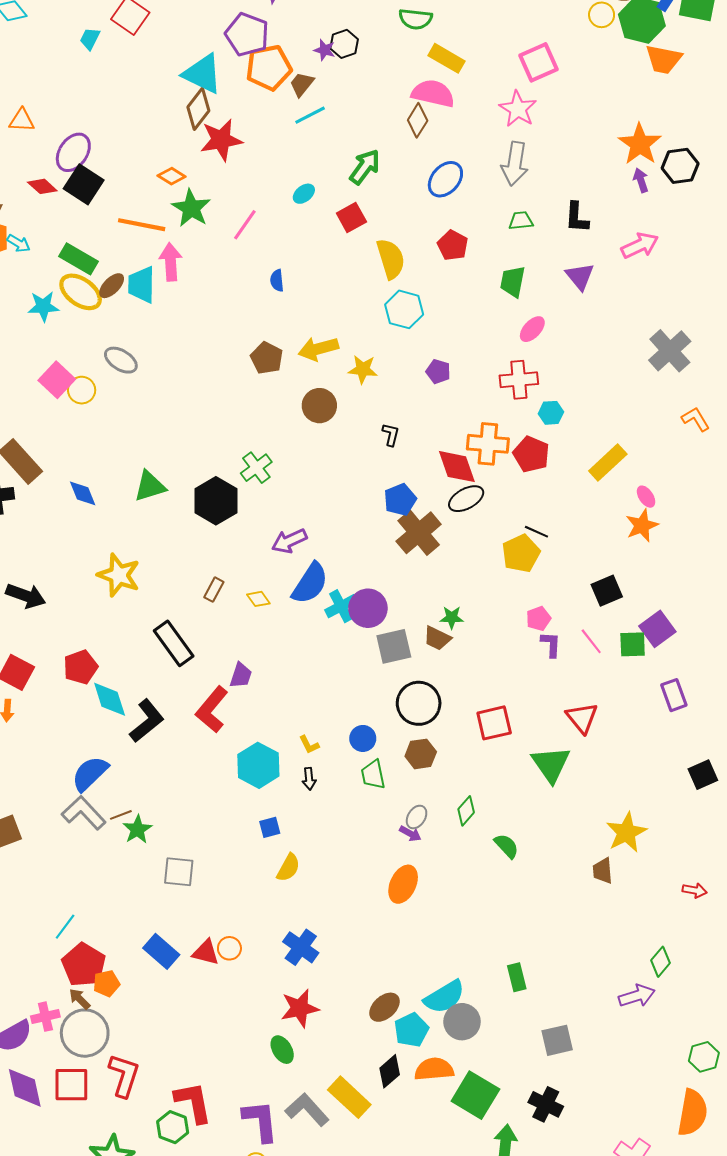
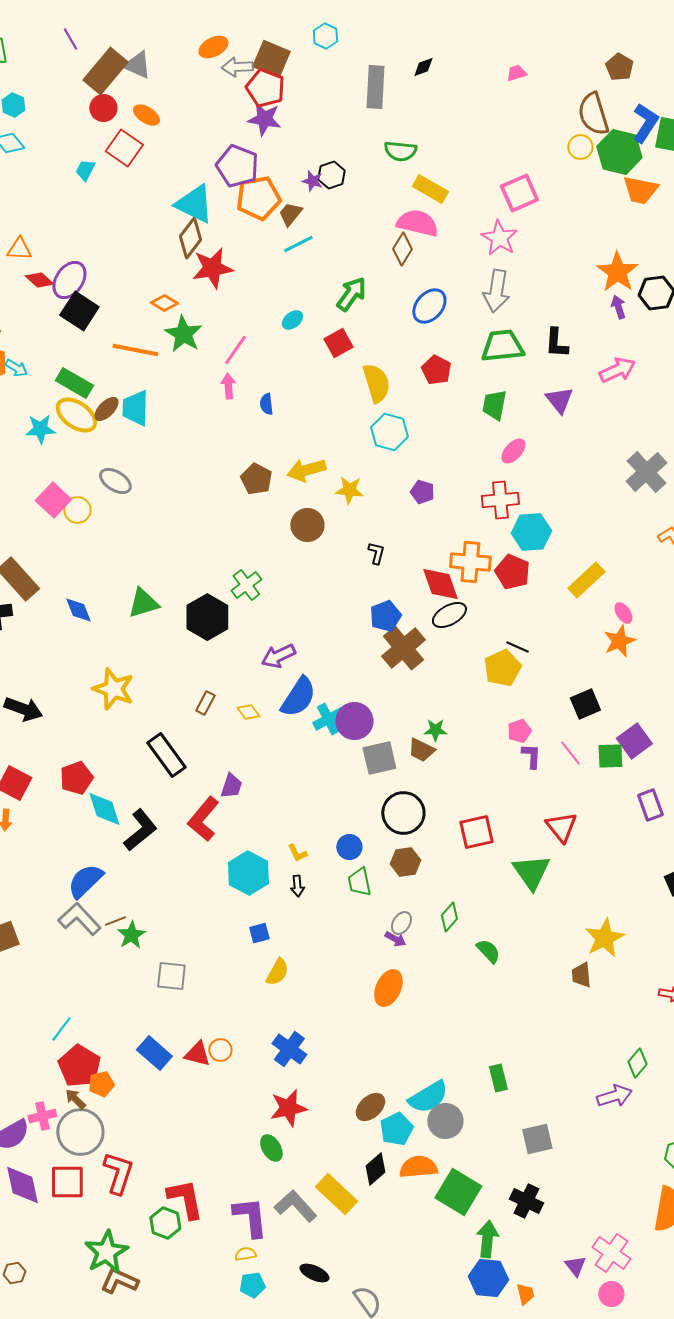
red diamond: (42, 186) -> (39, 280), moved
green trapezoid: (521, 221) -> (502, 346), size x1.8
pink arrow: (171, 262) -> (228, 386), moved, size x0.7
cyan hexagon: (551, 413) -> (531, 532), size x1.6

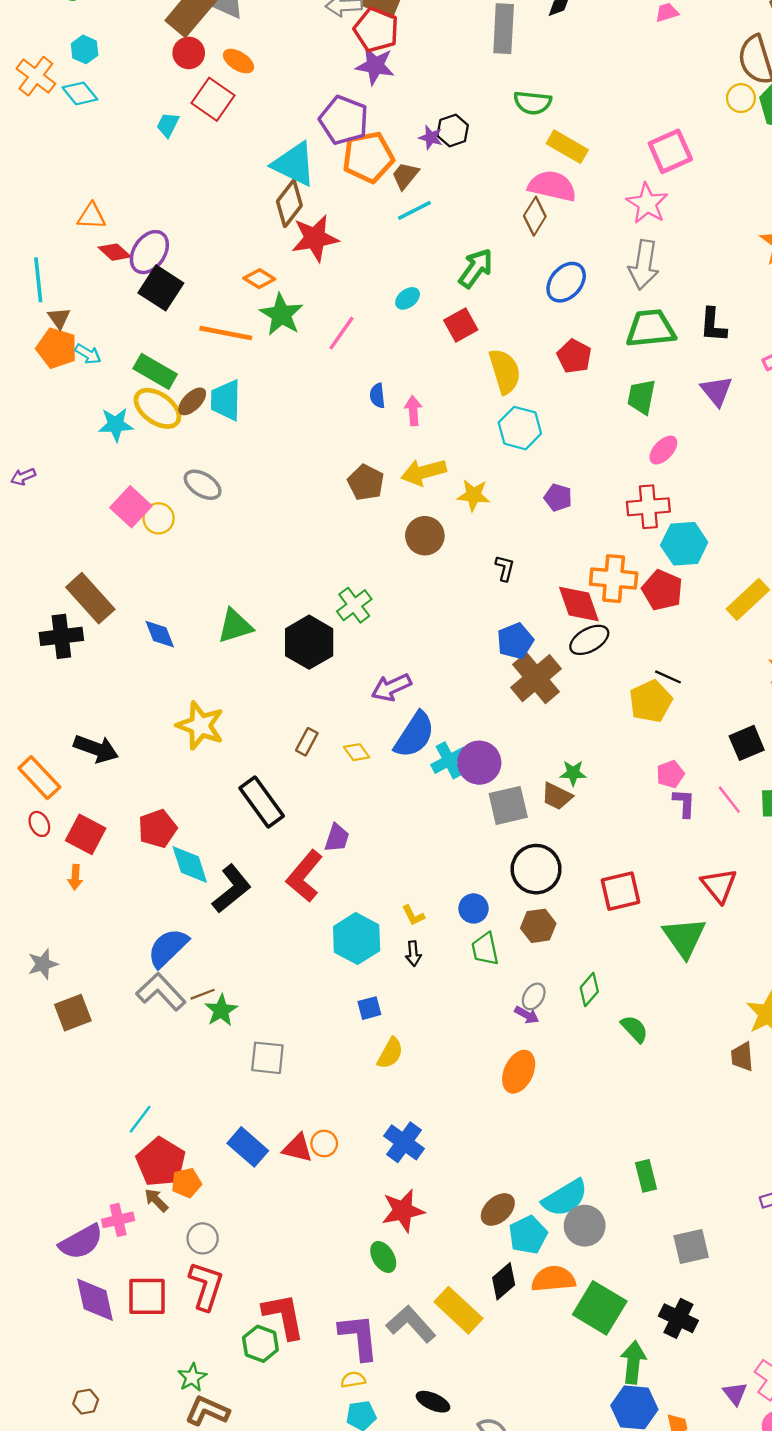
pink arrow: (228, 386) -> (413, 411), moved
gray circle: (80, 1132) -> (203, 1238), moved, size x0.6
green star: (106, 1252) -> (192, 1377), size x0.6

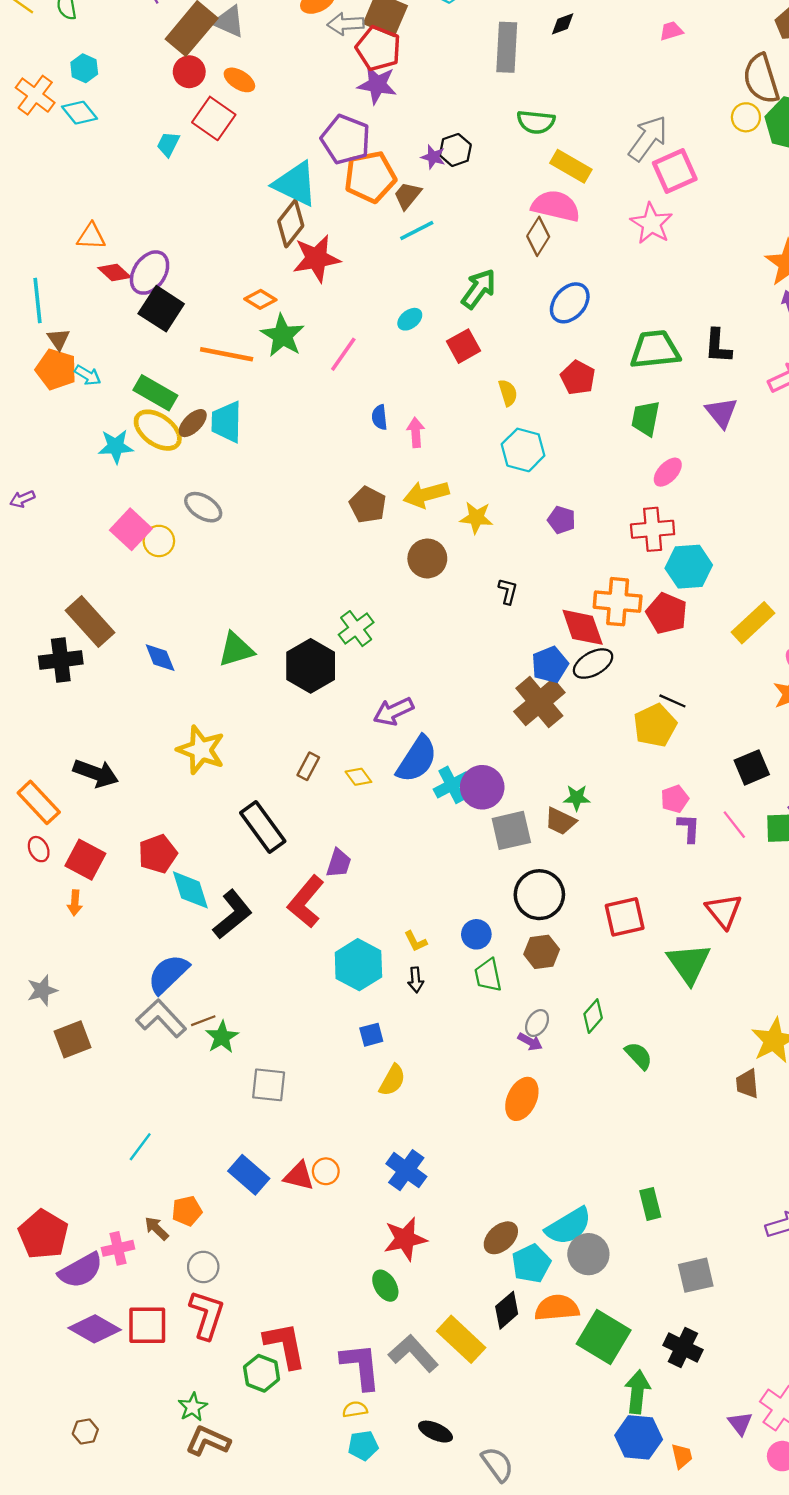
gray arrow: (644, 265) -> (648, 138), moved, turned -153
yellow semicircle: (505, 371) -> (508, 393), size x0.6
blue pentagon: (515, 641) -> (550, 665), moved
red pentagon: (161, 1162) -> (43, 1234), moved
purple diamond: (95, 1300) -> (95, 1329), turned -48

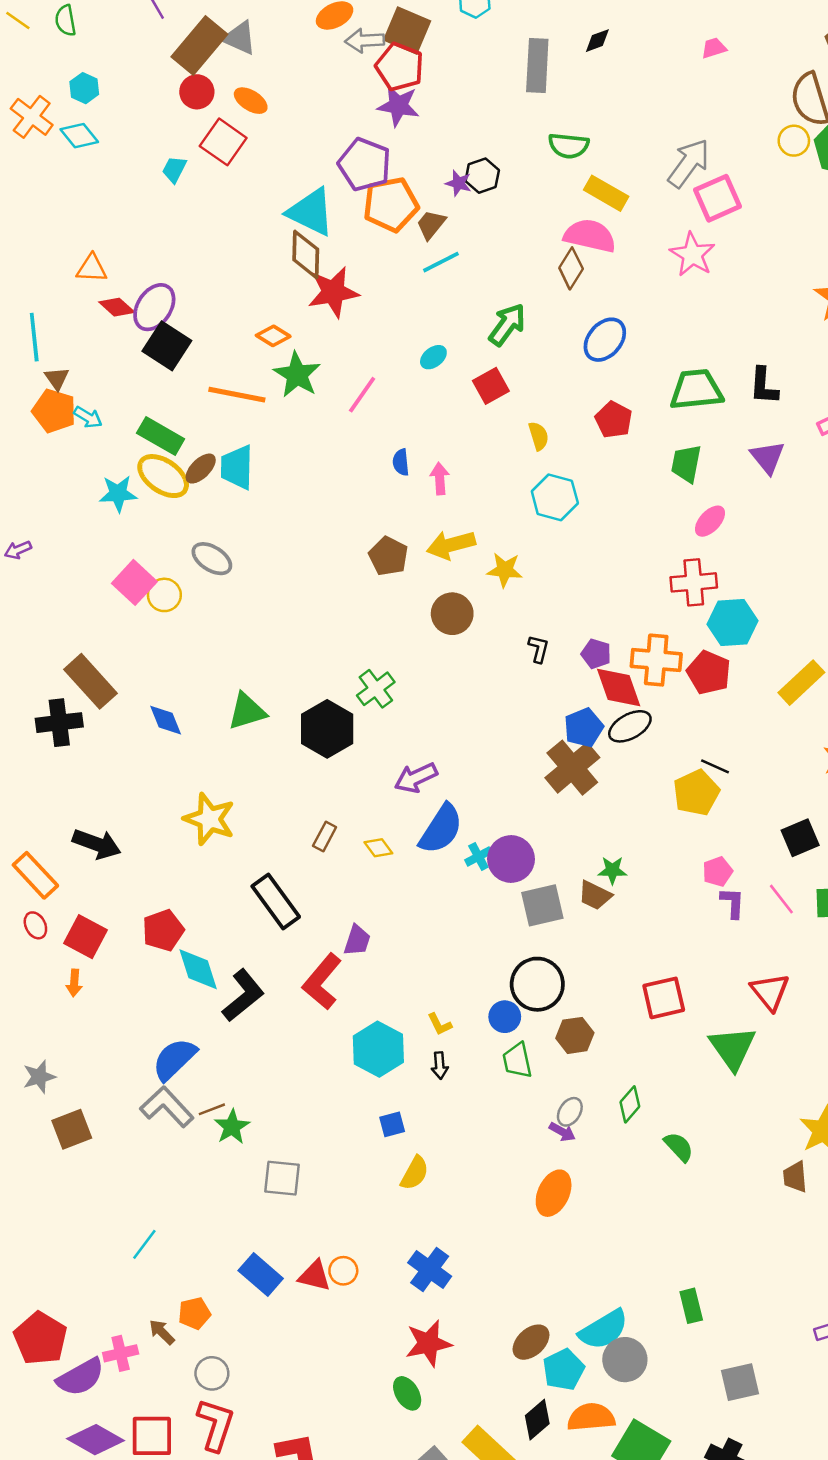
brown diamond: (291, 223) -> (306, 255), turned -36
purple pentagon: (562, 520) -> (596, 654), moved
cyan cross: (452, 785) -> (478, 857), size x0.7
black circle: (539, 895) -> (537, 984), moved

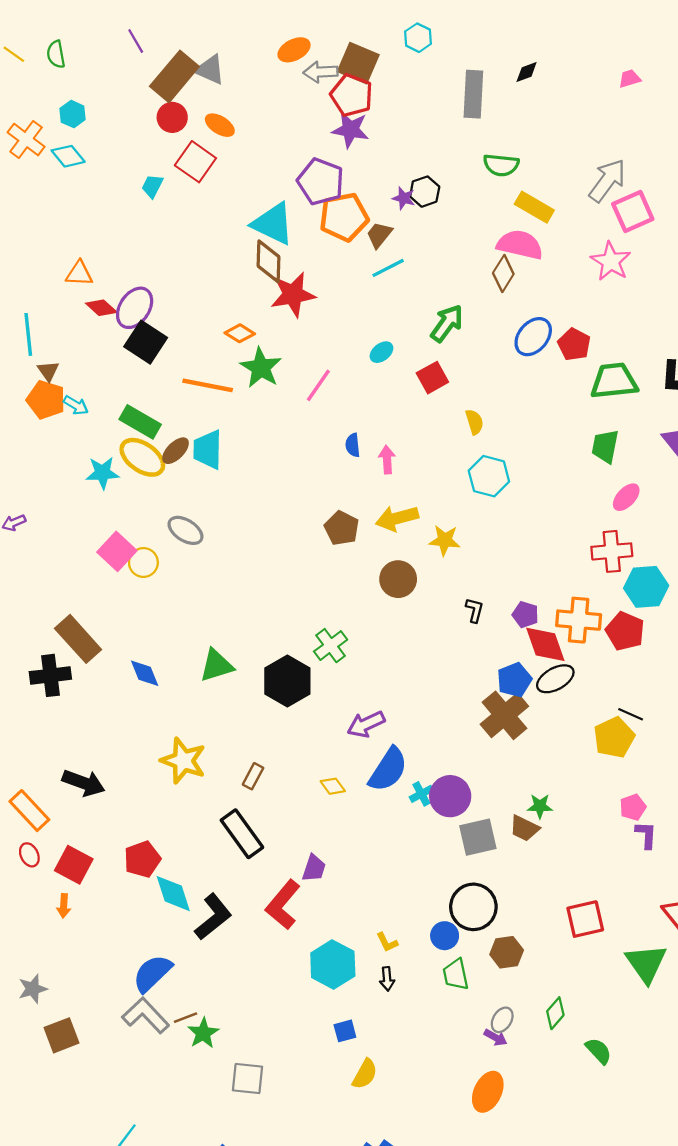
red pentagon: (614, 420) -> (574, 344), moved
brown rectangle: (325, 836) -> (253, 776), moved

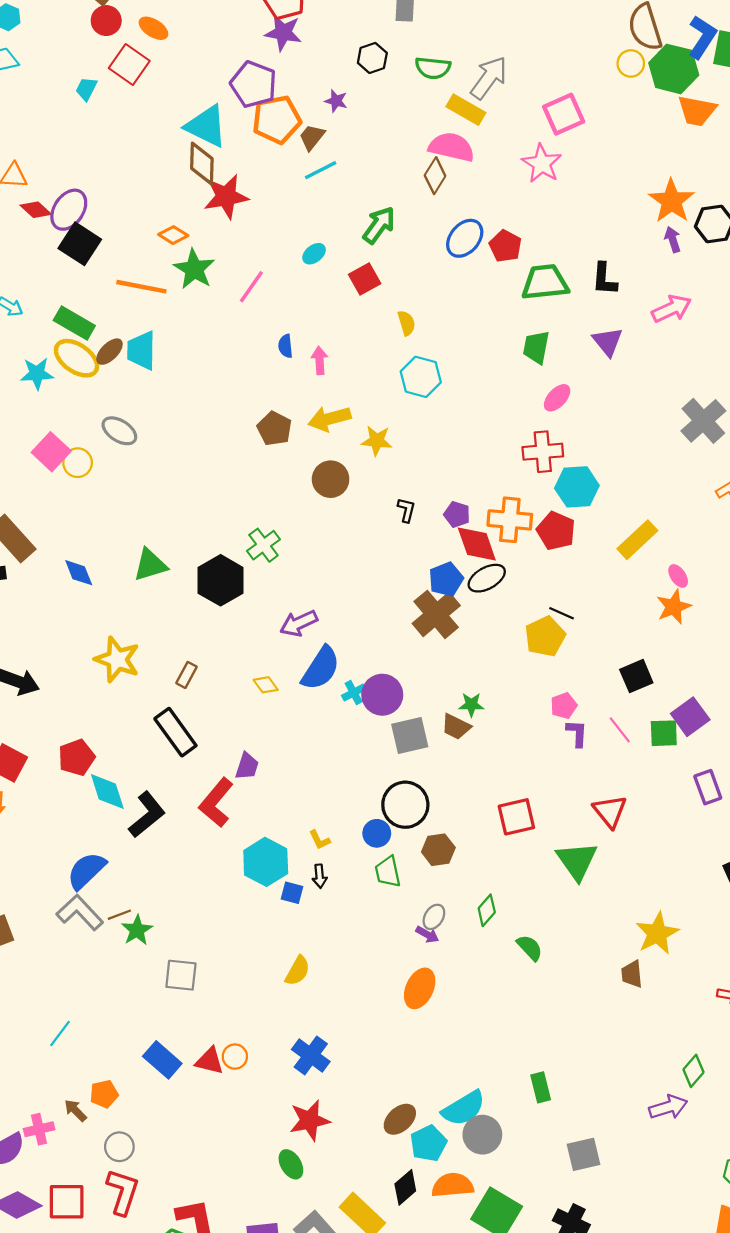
gray arrow: (607, 180) -> (489, 78), moved
black hexagon: (425, 192) -> (372, 58), moved
blue square: (345, 1031) -> (292, 893), moved, turned 30

